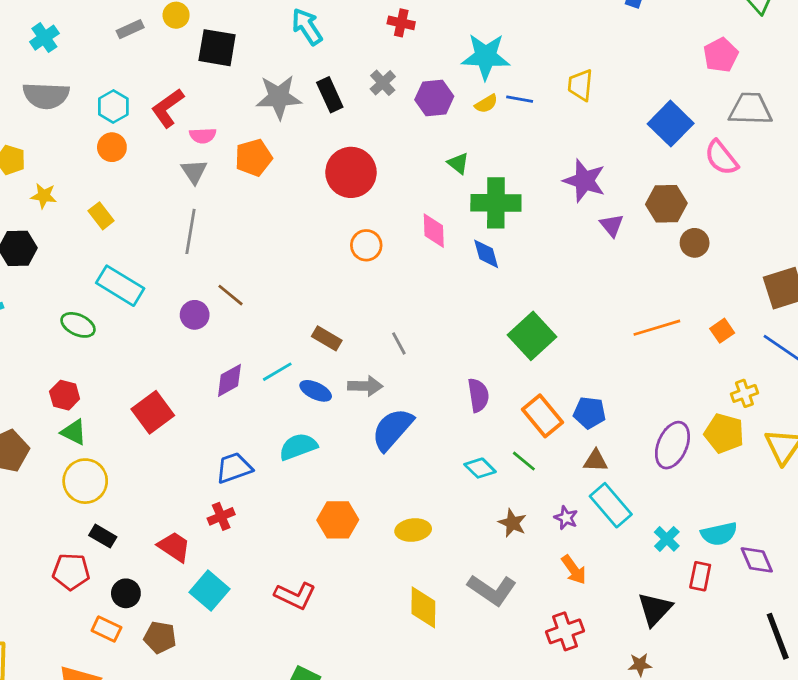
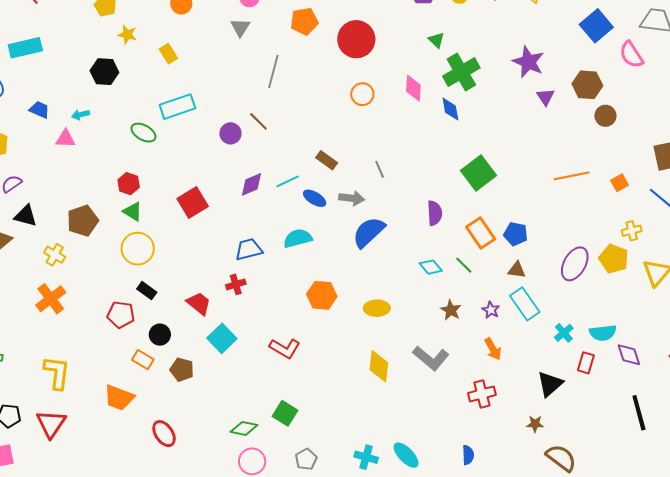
orange pentagon: (254, 158) -> (304, 21), moved
green cross: (496, 203) -> (461, 72), turned -36
gray line: (190, 231) -> (273, 71), moved
cyan rectangle: (120, 286) -> (177, 107), turned -56

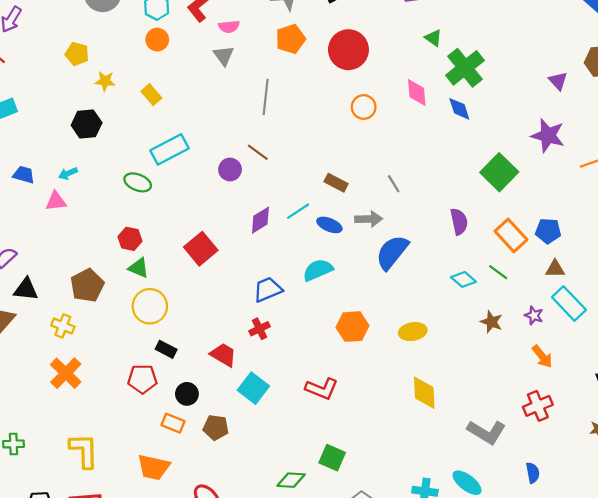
purple star: (528, 62) -> (548, 136), moved
gray L-shape: (431, 358) -> (486, 432), moved

